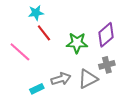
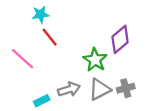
green star: (77, 43) -> (95, 60), moved, turned 30
gray cross: (107, 65) -> (126, 88), moved

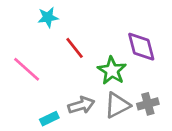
red line: (50, 37) -> (75, 48), moved
purple diamond: (120, 39) -> (141, 47), turned -64

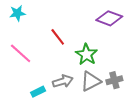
cyan star: (48, 17) -> (17, 13), moved
purple diamond: (141, 47) -> (109, 18), moved, turned -55

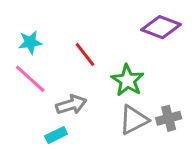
cyan star: (17, 13) -> (30, 42), moved
gray arrow: (63, 81) -> (71, 105), moved

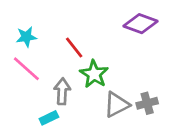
green star: (128, 80) -> (94, 74), moved
gray arrow: (71, 105) -> (62, 91), turned -70

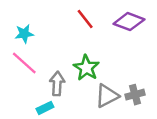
red line: (74, 48) -> (85, 19), moved

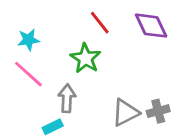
purple diamond: (129, 22) -> (151, 26), turned 44
green star: (86, 68) -> (85, 58), moved

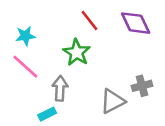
gray cross: (158, 111) -> (142, 86), moved

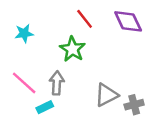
pink line: (25, 67) -> (24, 83), moved
gray cross: (142, 86) -> (134, 105), moved

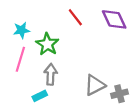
green star: (72, 49) -> (47, 44), moved
pink line: (24, 83) -> (20, 59), moved, turned 65

